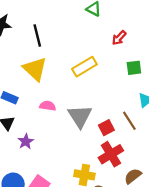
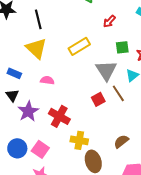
gray triangle: (80, 116) -> (106, 70), moved
purple star: (26, 142) -> (28, 111), size x1.5
red cross: (111, 154) -> (59, 116), moved, turned -30

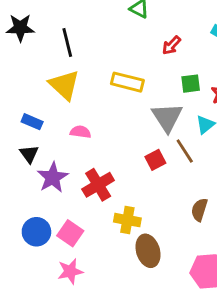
yellow rectangle: (79, 46) -> (127, 82), turned 45
red cross: (59, 116) -> (98, 185), turned 30
brown semicircle: (121, 141) -> (199, 210), moved, turned -35

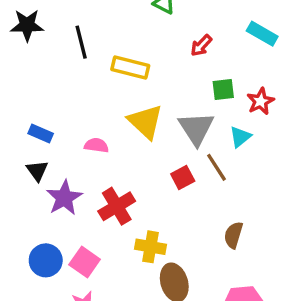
yellow rectangle: (127, 82) -> (130, 68), moved
yellow triangle: (64, 85) -> (145, 122), moved

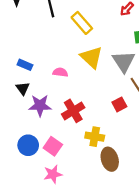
yellow rectangle: (130, 68) -> (82, 23), turned 35
red square: (183, 177) -> (119, 104), moved
purple star: (64, 198) -> (40, 106), turned 30

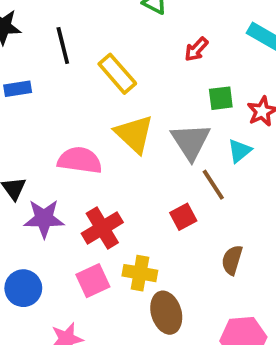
blue rectangle: (25, 65) -> (18, 89), moved, turned -32
pink semicircle: (60, 72) -> (80, 160), size x1.6
pink square: (53, 146) -> (93, 281), moved, turned 30

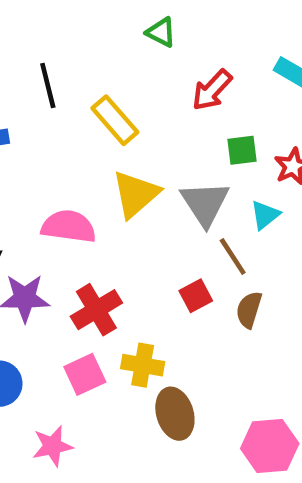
red arrow: (196, 49) -> (212, 90), size x1.4
yellow triangle: (134, 134) -> (136, 194), turned 36
brown semicircle: (232, 260) -> (249, 310), moved

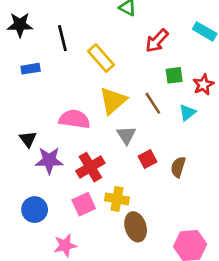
gray triangle: (205, 203) -> (126, 135), moved, size x0.7
brown line: (233, 257) -> (153, 103), moved

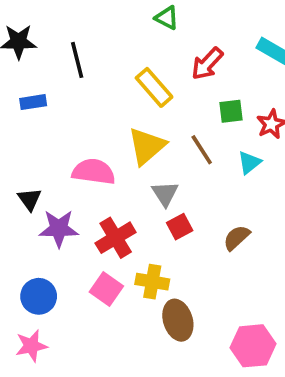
yellow rectangle: (101, 58) -> (154, 87), moved
red square: (148, 159) -> (180, 227), moved
brown semicircle: (178, 167) -> (237, 238), turned 30
pink square: (84, 204) -> (106, 289), turned -30
pink star: (65, 245) -> (31, 346), moved

